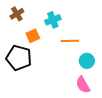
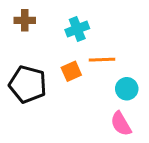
brown cross: (17, 14) -> (25, 20), turned 32
orange square: (33, 36) -> (71, 71), moved

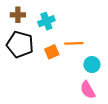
cyan cross: (77, 29) -> (46, 21), moved
black pentagon: (28, 84) -> (20, 44), moved

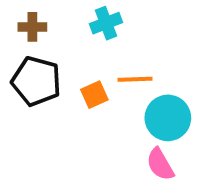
cyan cross: (46, 21) -> (106, 23), moved
cyan circle: (92, 65) -> (168, 118), size x1.5

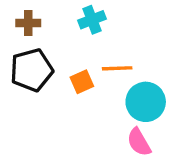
black pentagon: (36, 81) -> (32, 70), turned -30

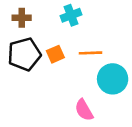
orange square: (82, 82) -> (55, 54), moved
pink semicircle: (139, 142) -> (84, 110), moved

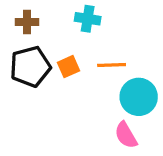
cyan cross: (71, 15) -> (88, 19), turned 30
pink semicircle: (84, 110) -> (126, 135), moved

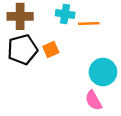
brown cross: (27, 22) -> (20, 16), size x1.5
orange line: (112, 65) -> (89, 23), moved

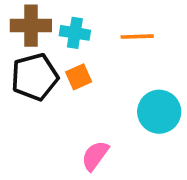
cyan cross: (65, 14) -> (75, 33), moved
pink semicircle: (93, 100) -> (95, 156), moved, turned 66

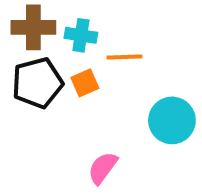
orange line: (137, 37) -> (124, 57), moved

